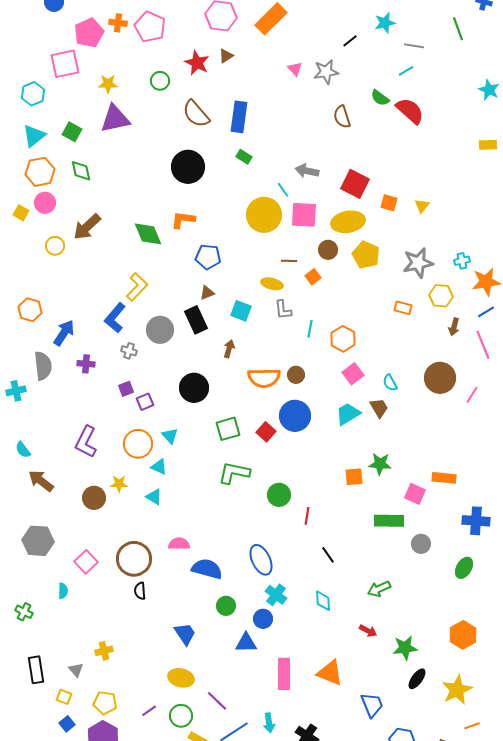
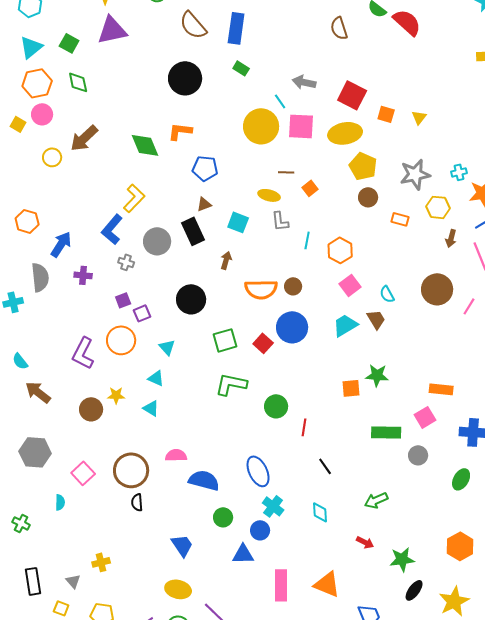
brown circle: (328, 250) -> (368, 197), moved
orange circle: (138, 444) -> (121, 340), moved
pink square: (415, 494) -> (425, 417), moved, turned 35

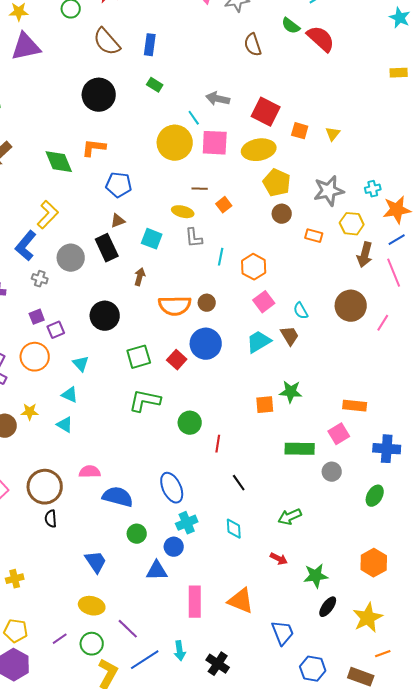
blue rectangle: (236, 28) -> (150, 45), size x0.7
brown arrow: (451, 238) -> (365, 255), size x1.4
cyan cross: (273, 506) -> (187, 523), turned 30

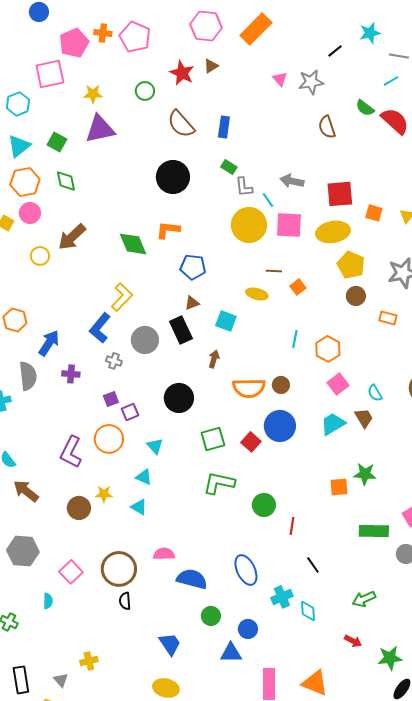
red square: (266, 112) -> (340, 194), turned -32
gray L-shape: (194, 238) -> (244, 187), moved
cyan cross: (187, 523) -> (282, 597), moved

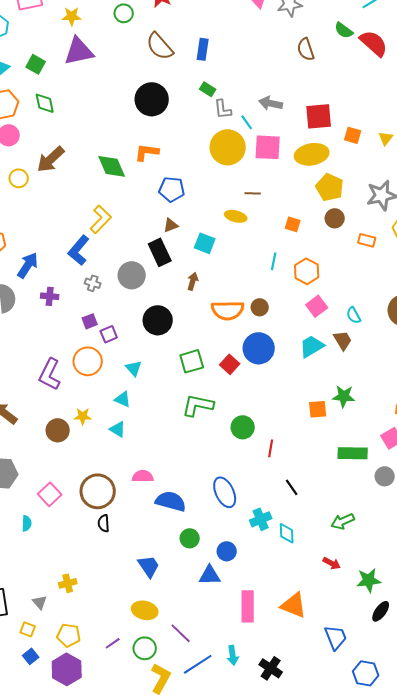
orange square: (298, 287) -> (293, 224), moved, turned -35
gray circle: (145, 340) -> (132, 275), moved

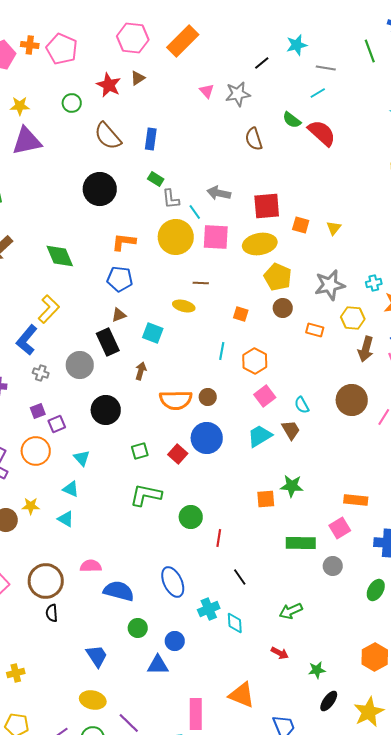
orange L-shape: (147, 152) -> (124, 242), moved
green square: (192, 361) -> (140, 451), size x0.7
green star: (369, 580) -> (317, 670), size x0.7
pink rectangle: (248, 606) -> (196, 714), moved

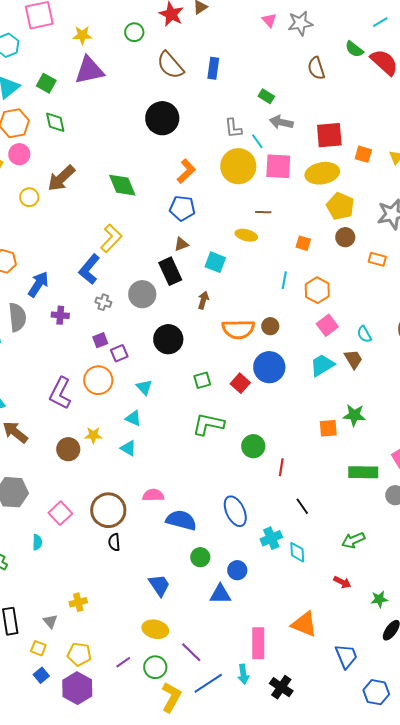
green rectangle: (156, 179) -> (266, 96), moved
orange L-shape: (124, 242) -> (186, 171), turned 130

